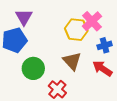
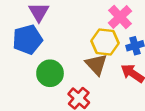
yellow hexagon: (76, 30) -> (105, 42), moved

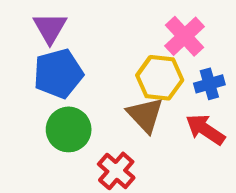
blue pentagon: (28, 40) -> (58, 74), moved

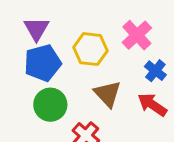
yellow hexagon: (160, 78) -> (91, 49), moved
blue cross: (209, 84) -> (155, 71), turned -35

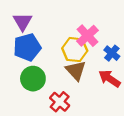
pink cross: (137, 35) -> (87, 36), moved
yellow hexagon: (91, 49) -> (75, 50), moved

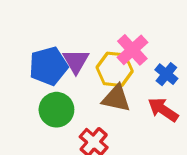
purple triangle: (23, 22) -> (76, 61), moved
brown triangle: (76, 70) -> (116, 98), turned -35

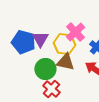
blue pentagon: (48, 66) -> (23, 42), turned 30
green circle: (56, 110) -> (45, 69), moved

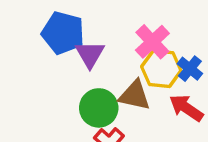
blue pentagon: (23, 42) -> (63, 33), moved
yellow hexagon: (64, 44) -> (161, 69), moved

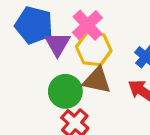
pink cross: (152, 42) -> (87, 25), moved
yellow hexagon: (161, 69) -> (94, 49), moved

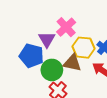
blue pentagon: (34, 25) -> (31, 56), moved
yellow hexagon: (94, 49) -> (83, 48), moved

